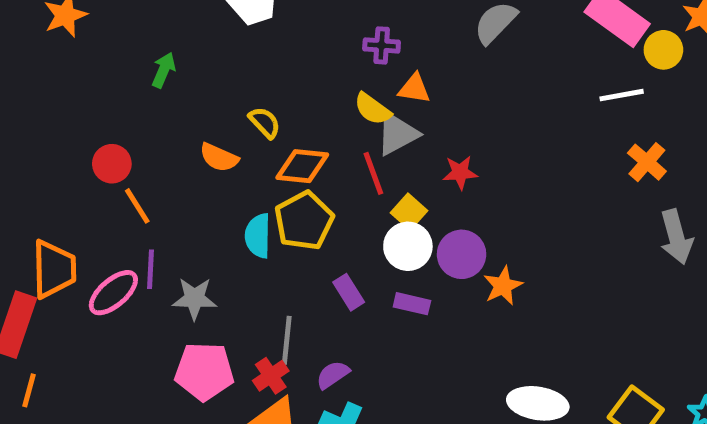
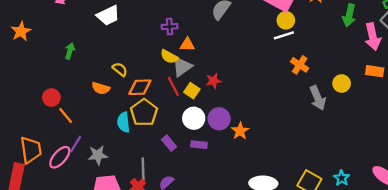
yellow circle: (663, 50) -> (286, 20), moved
yellow square: (409, 212) -> (192, 91), moved
purple line: (150, 269) -> (76, 144), turned 36

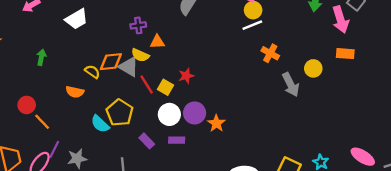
gray triangle: (182, 67) -> (129, 67), moved, turned -50
orange diamond: (140, 87) -> (111, 62), moved
cyan semicircle: (123, 122) -> (100, 124), turned -36

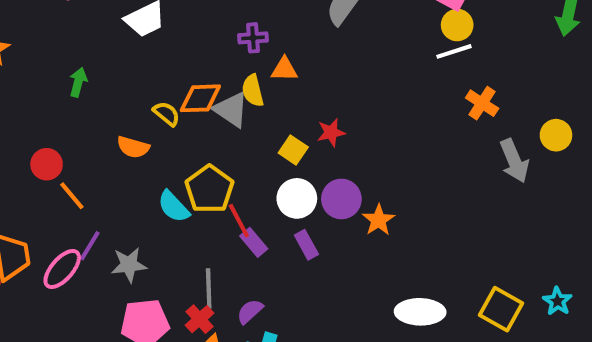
yellow semicircle: (140, 55) -> (253, 91), turned 48
red line: (147, 84) -> (239, 221), moved
purple rectangle: (177, 140) -> (306, 245), turned 56

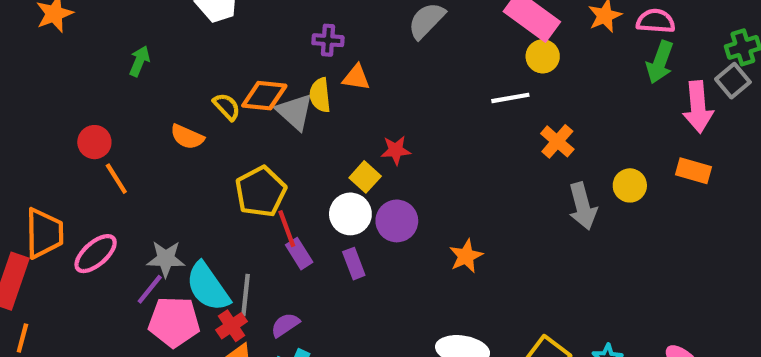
white line: (454, 51) -> (510, 98), moved
yellow square: (293, 150) -> (365, 177), moved
cyan semicircle: (174, 207) -> (208, 287), moved, size x1.4
orange star: (379, 220) -> (466, 256), moved
purple line: (90, 246) -> (150, 289), moved

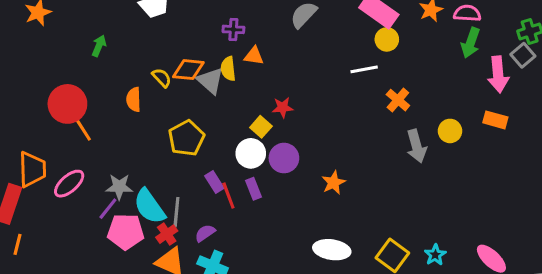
orange semicircle: (187, 137) -> (134, 99), turned 65
red circle: (94, 142) -> (67, 104), size x1.6
red line: (287, 229) -> (228, 196), moved

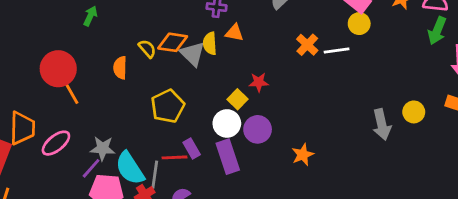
orange cross: (398, 100) -> (307, 45), moved
purple rectangle: (254, 189) -> (228, 157), size x1.6
red line: (228, 196) -> (174, 157), moved, turned -75

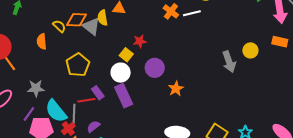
purple circle: (258, 129) -> (155, 68), moved
gray star: (103, 148) -> (36, 88), moved

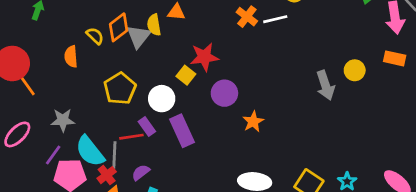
orange diamond: (77, 20) -> (119, 27), turned -40
gray triangle: (91, 26) -> (139, 36), turned 30
red star: (140, 41) -> (204, 57), size x1.5
white circle: (121, 73) -> (162, 99), moved

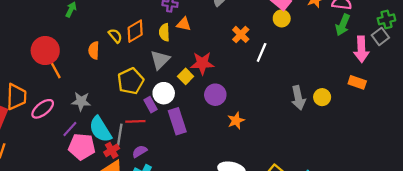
white line: (275, 19) -> (262, 52), moved, turned -60
gray triangle: (139, 36) -> (160, 60), moved
yellow circle: (355, 70) -> (322, 97), moved
purple rectangle: (147, 126) -> (151, 105), moved

